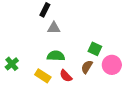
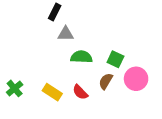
green semicircle: (56, 56) -> (81, 57), moved
green cross: (12, 64) -> (15, 88), moved

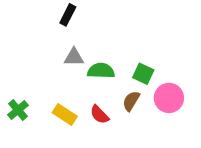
gray triangle: (66, 34) -> (74, 57), moved

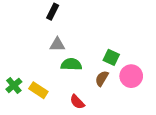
green semicircle: (101, 71) -> (71, 64), moved
yellow rectangle: (65, 115) -> (38, 90), moved
red semicircle: (99, 115) -> (77, 102), moved

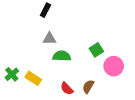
green square: (111, 57) -> (96, 50), turned 32
brown semicircle: (102, 78) -> (88, 87), moved

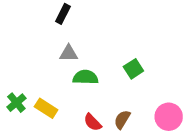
pink circle: (114, 66) -> (169, 117), moved

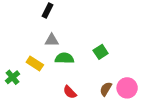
yellow rectangle: (46, 108) -> (35, 64), moved
brown semicircle: (122, 120) -> (106, 89), moved

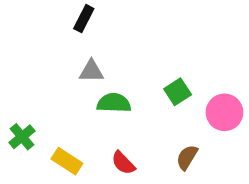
yellow rectangle: (35, 64) -> (67, 161), moved
pink circle: (127, 88) -> (224, 112), moved

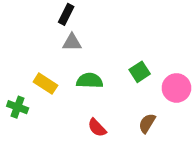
gray triangle: (91, 71) -> (72, 42), moved
green cross: (22, 137) -> (18, 107), turned -30
yellow rectangle: (67, 161) -> (45, 84), moved

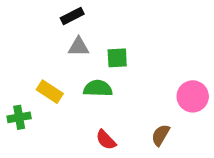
black rectangle: (66, 14) -> (72, 16), turned 36
green square: (140, 72) -> (117, 58), moved, turned 30
green cross: (18, 107) -> (19, 117), turned -30

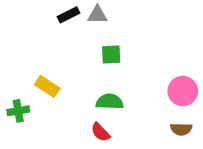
gray triangle: (79, 47) -> (97, 15), moved
green semicircle: (98, 88) -> (110, 102), moved
brown semicircle: (161, 135) -> (181, 129), moved, turned -120

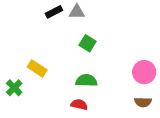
green square: (111, 54) -> (88, 43), turned 35
green cross: (18, 111) -> (14, 88), turned -35
red semicircle: (100, 132) -> (79, 105), turned 147

